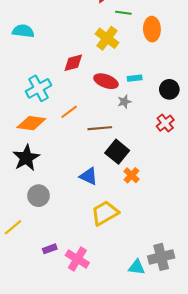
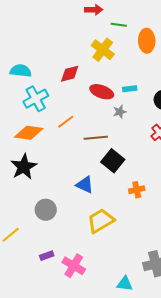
cyan semicircle: (23, 31) -> (21, 71), moved
orange cross: (131, 175) -> (137, 190), moved, turned 35
gray circle: (38, 196) -> (46, 210), moved
cyan triangle: (137, 267) -> (125, 284), moved

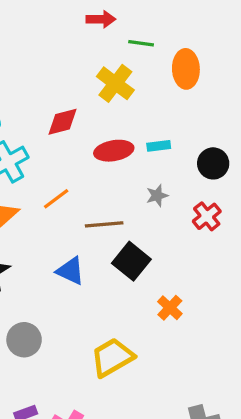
red ellipse: (102, 92) -> (114, 151), turned -30
gray star: (120, 112) -> (157, 196), moved
blue triangle: (85, 185) -> (71, 271), moved
orange cross: (137, 190) -> (170, 308), turned -35

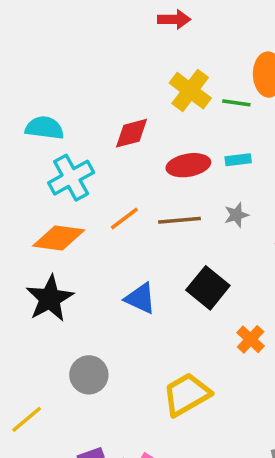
green line: (141, 43) -> (236, 103), moved
brown line: (104, 224) -> (179, 220), moved

